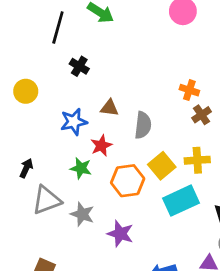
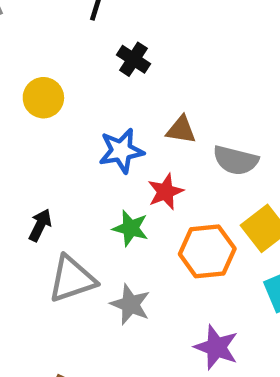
gray semicircle: (143, 125) -> (236, 160), turned 96
purple star: (120, 234) -> (216, 347), moved

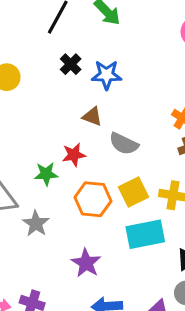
blue star: (121, 151) -> (107, 75), moved
green star: (131, 228) -> (46, 174), turned -30

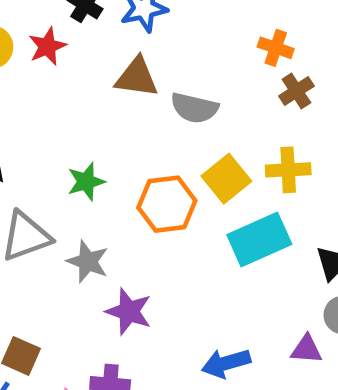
brown triangle: (92, 116) -> (137, 77), size x1.4
red star: (74, 155) -> (47, 46), moved
purple star: (86, 263) -> (129, 311), moved

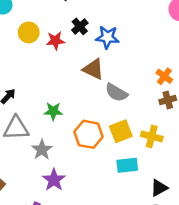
cyan rectangle: (259, 240) -> (127, 165), size x0.7

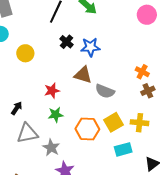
red star: (55, 41) -> (52, 91), moved

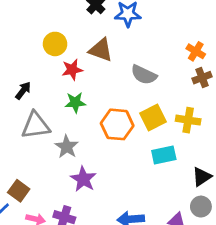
yellow circle: (25, 53) -> (55, 44), moved
brown triangle: (83, 75) -> (101, 50), moved

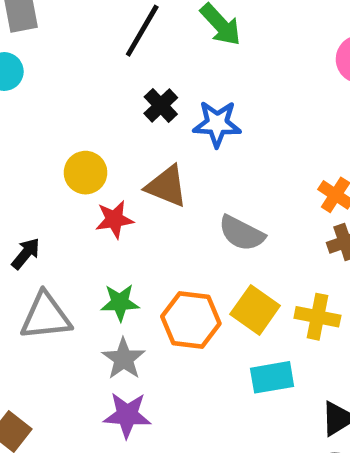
green star: (75, 102) -> (120, 303), moved
yellow square: (153, 118) -> (255, 310), turned -30
gray star: (67, 147) -> (124, 359), moved
purple star: (83, 179) -> (127, 415), turned -30

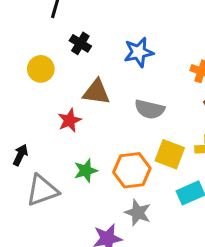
blue star: (217, 124) -> (139, 52), moved
yellow circle: (86, 173) -> (41, 69), moved
gray star: (124, 359) -> (138, 213), moved

